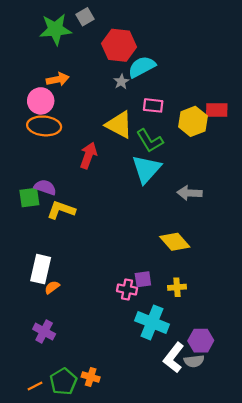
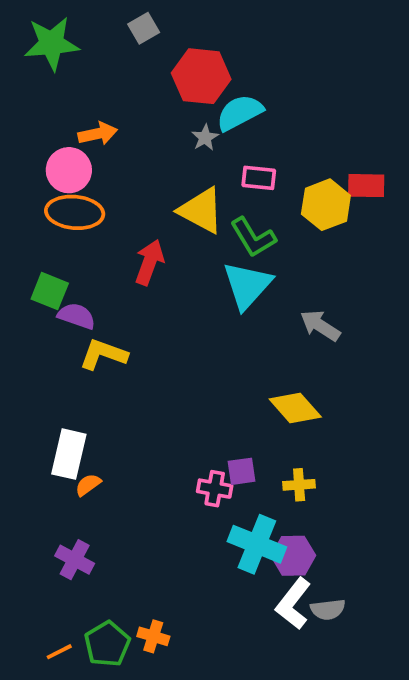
green star: (55, 29) -> (52, 44), moved
gray arrow: (189, 193) -> (320, 326), turned 30
green square: (29, 197) -> (50, 291), moved, turned 30
purple hexagon: (201, 341) -> (293, 556), moved

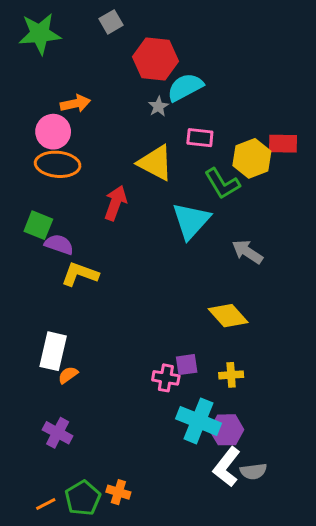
green L-shape: (253, 237) -> (222, 184), moved

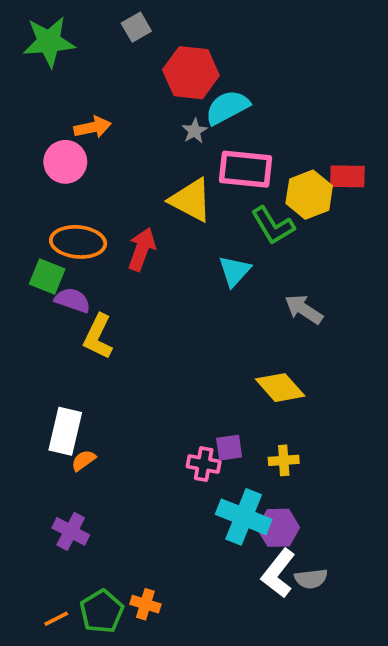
pink rectangle: (200, 138) -> (245, 169), size x1.6
orange ellipse: (58, 164) -> (78, 242), moved
cyan triangle: (191, 221) -> (235, 271), size x0.7
yellow L-shape: (80, 274) -> (98, 337), turned -84

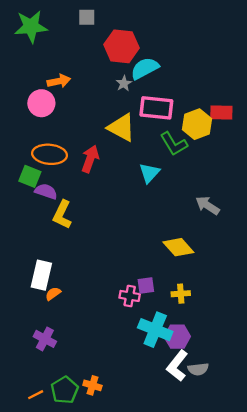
gray square: (136, 27) -> (87, 17), turned 30
gray arrow: (304, 309) -> (207, 205), moved

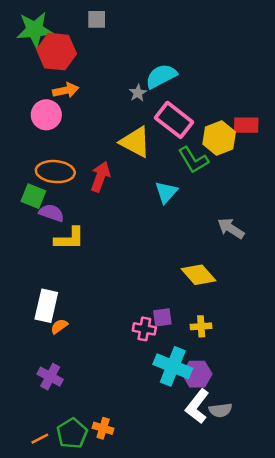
red hexagon: (122, 46) -> (57, 52), moved
pink rectangle: (156, 108) -> (174, 120), turned 32
yellow L-shape: (62, 215) -> (70, 239), turned -116

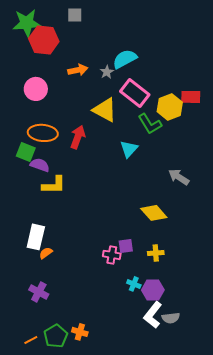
orange arrow: (66, 90) -> (78, 70), moved
cyan cross: (173, 366) -> (134, 284), size x0.5

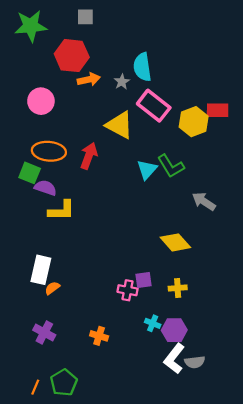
red hexagon: (44, 40) -> (72, 56), moved
cyan semicircle: (125, 59) -> (142, 67), turned -70
green L-shape: (150, 124) -> (171, 166), moved
orange cross: (80, 332) -> (99, 336), moved
orange line: (31, 340) -> (35, 387), turned -40

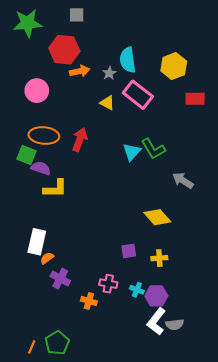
yellow hexagon: (194, 122) -> (174, 66), moved
yellow triangle: (120, 125) -> (107, 103), moved, size x0.6
pink cross: (128, 290) -> (108, 284), moved
purple cross: (44, 332) -> (60, 279), moved

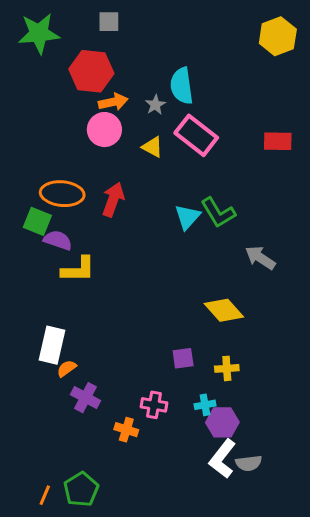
yellow hexagon: (174, 66) -> (278, 36), moved
pink circle: (37, 91) -> (104, 130), moved
cyan cross: (137, 290) -> (205, 405), moved, turned -32

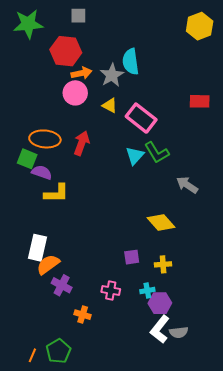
gray star: (155, 105) -> (112, 75), size x1.6
pink rectangle: (196, 135) -> (141, 118), moved
orange semicircle: (67, 368) -> (48, 264), size x1.6
orange cross: (126, 430) -> (83, 315), moved

